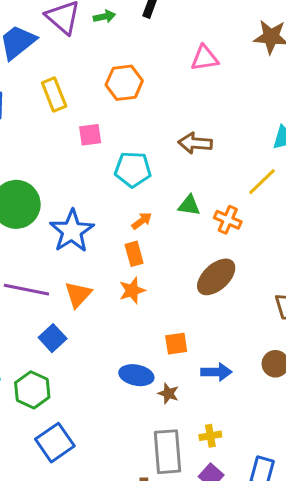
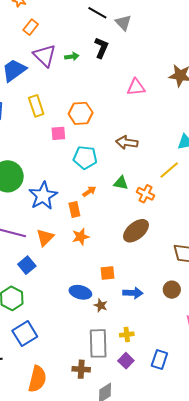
orange hexagon: (124, 83) -> (81, 113), moved
orange rectangle: (134, 254) -> (74, 210), moved

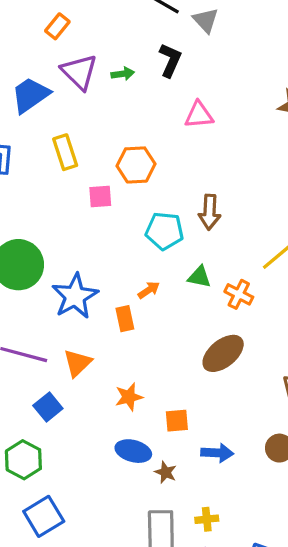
pink triangle: (136, 87) -> (199, 115), moved
brown arrow: (127, 142) -> (210, 212), turned -95
cyan pentagon: (85, 158) -> (165, 231), moved
orange star: (81, 237) -> (129, 397), moved

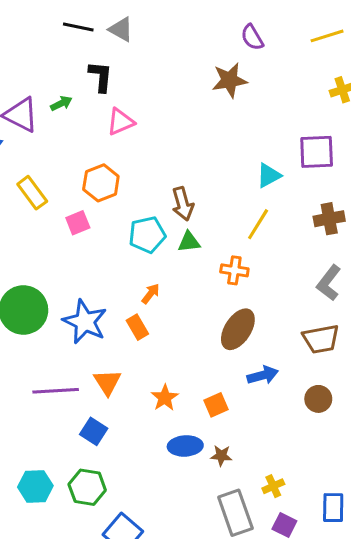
pink triangle: (199, 115) -> (121, 122), moved
green triangle: (199, 277) -> (189, 242), moved
blue arrow: (217, 453) -> (263, 375), moved

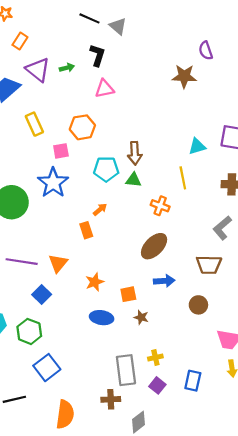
yellow line: (258, 224) -> (183, 178), turned -55
blue star: (85, 322) -> (53, 183), moved
brown star: (221, 456) -> (141, 317), moved

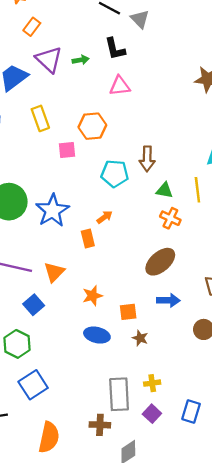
black L-shape: (97, 55) -> (115, 49), turned 145
green triangle: (133, 180) -> (164, 190), moved
blue star: (53, 183) -> (52, 211), moved

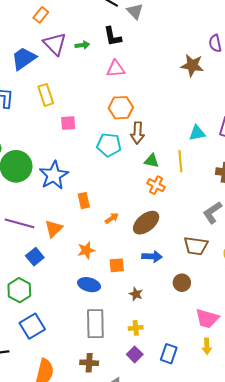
orange hexagon: (92, 126) -> (121, 108), moved
orange arrow: (105, 217) -> (112, 218), moved
brown star: (140, 338) -> (136, 294), moved
gray rectangle: (119, 394) -> (95, 324), moved

